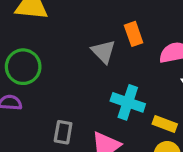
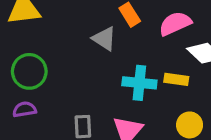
yellow rectangle: (165, 124) -> (176, 79), moved

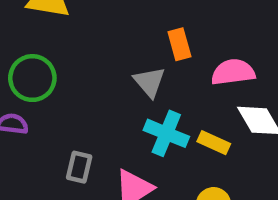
gray triangle: (104, 39) -> (149, 82), moved

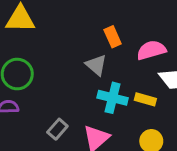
gray rectangle: (79, 167) -> (57, 129), turned 36

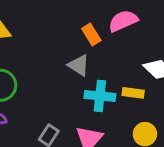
pink semicircle: (151, 50) -> (123, 21), moved

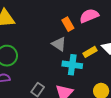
yellow rectangle: (133, 93) -> (90, 52), moved, turned -40

